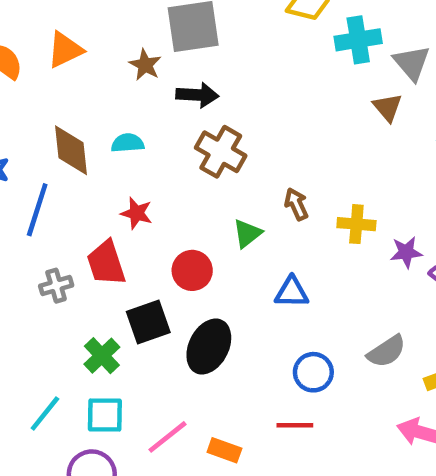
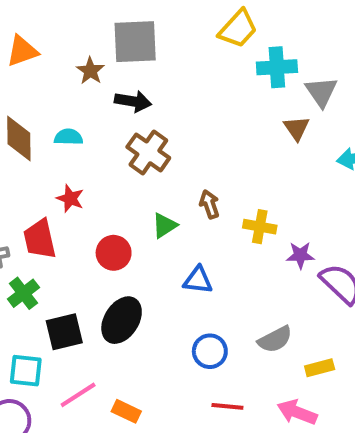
black square: (148, 322) -> (64, 332), moved
green cross: (102, 356) -> (23, 293), moved
red line: (295, 425) -> (227, 406), moved

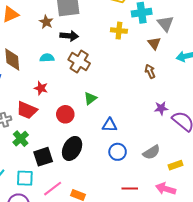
cyan semicircle: (68, 137) -> (47, 58), moved
brown arrow: (209, 204) -> (150, 71), moved
yellow cross: (260, 227) -> (119, 31), moved
red trapezoid: (40, 239) -> (27, 110), turned -50
blue circle: (210, 351) -> (118, 152), moved

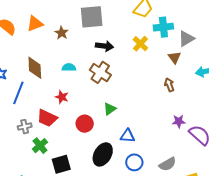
brown star: (46, 22) -> (62, 33), moved
gray triangle: (165, 24) -> (186, 39), turned 36
yellow cross: (119, 31) -> (140, 44), turned 35
black arrow: (69, 36) -> (105, 46), moved
black ellipse: (72, 148) -> (103, 154), moved

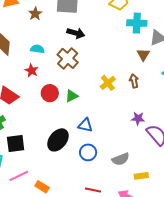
yellow cross: (140, 44) -> (108, 83), moved
red star: (62, 97) -> (32, 71), moved
red circle: (85, 124) -> (50, 93), moved

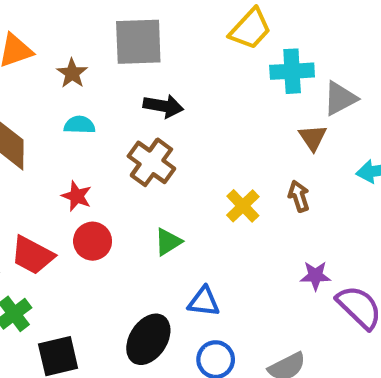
cyan semicircle: (37, 49) -> (80, 125), moved
red circle: (50, 93) -> (93, 241), moved

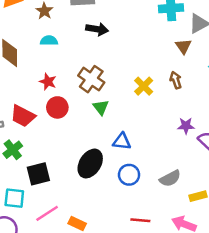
brown cross: (151, 162) -> (91, 79), moved
green triangle: (168, 242) -> (101, 107), turned -35

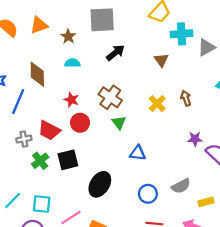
black arrow: (97, 29) -> (115, 53), turned -48
brown triangle: (183, 46) -> (161, 60), moved
black ellipse: (90, 164) -> (100, 184), moved
black square: (38, 174) -> (68, 160), moved
blue circle: (129, 175) -> (148, 194), moved

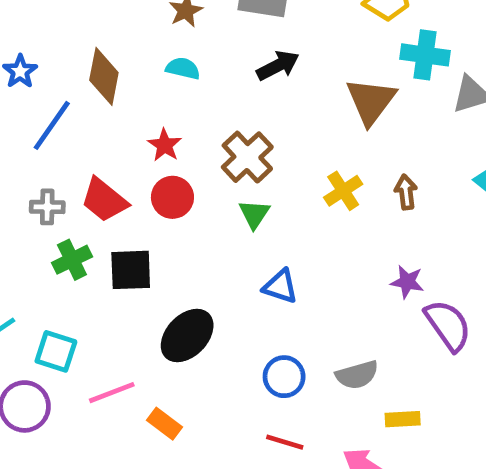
brown triangle: (161, 60) -> (371, 101), size x1.6

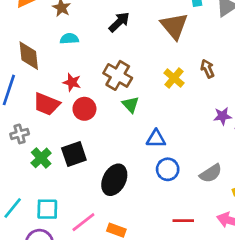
red trapezoid: (104, 200) -> (47, 104), moved
blue circle: (284, 377) -> (168, 169), moved

